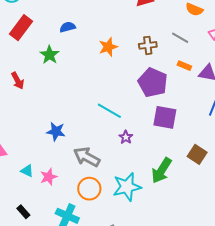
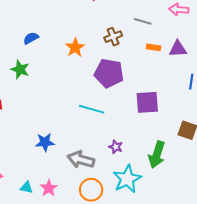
purple pentagon: (153, 82) -> (109, 73), moved
purple star: (126, 137) -> (116, 147), moved

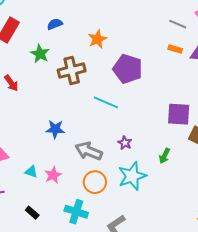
gray line: (143, 21) -> (178, 24), moved
brown cross: (113, 37) -> (72, 71), moved, size x1.5
purple square: (147, 102) -> (179, 114), moved
green arrow: (157, 155) -> (165, 156), size x0.6

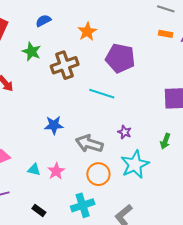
cyan cross: (76, 212) -> (83, 205), turned -30

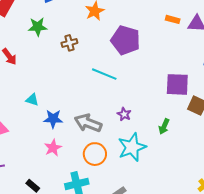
green star: (32, 52) -> (38, 27), turned -30
brown cross: (65, 65) -> (69, 43), size x0.6
blue star: (54, 125) -> (53, 119), moved
cyan triangle: (34, 170) -> (32, 100), moved

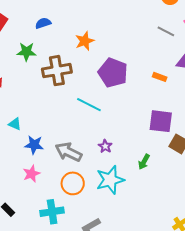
orange rectangle: (173, 19) -> (160, 77), moved
brown cross: (69, 43) -> (57, 71), size x1.8

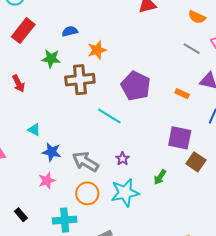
orange star: (85, 41) -> (97, 50), moved

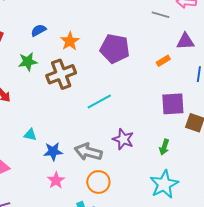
purple pentagon: (136, 86) -> (115, 49), moved
orange rectangle: (182, 94) -> (163, 61), turned -40
cyan line: (109, 116) -> (99, 102), turned -45
purple star: (122, 159) -> (123, 139), size x1.5
cyan star: (125, 193) -> (164, 184), moved

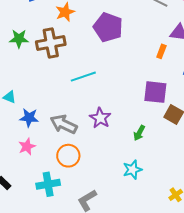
orange rectangle: (163, 61) -> (161, 51), moved, turned -48
green star: (28, 62) -> (19, 39), moved
cyan star: (164, 184) -> (132, 170), size x0.7

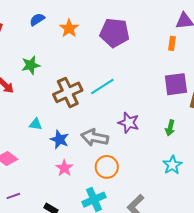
brown cross: (51, 43) -> (68, 92), moved
blue star: (29, 118) -> (59, 139), turned 30

